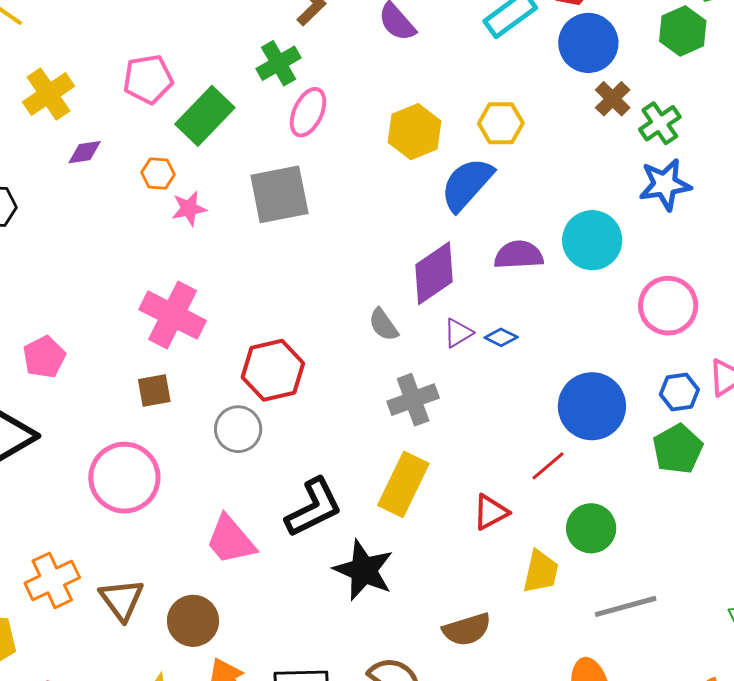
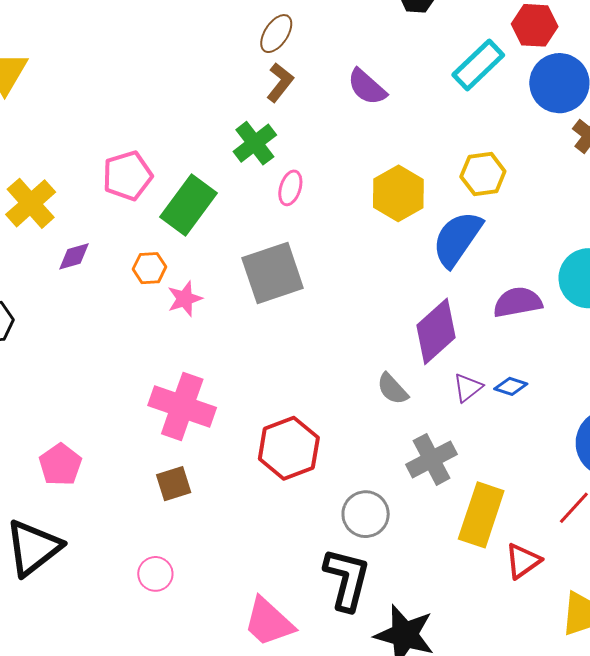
pink ellipse: (308, 112) -> (290, 188), size x0.7
gray circle: (238, 429) -> (366, 514), moved
pink circle: (124, 478) -> (155, 574), size x0.5
yellow rectangle: (403, 484) -> (481, 515), moved
black L-shape: (314, 508) -> (347, 579), turned -42

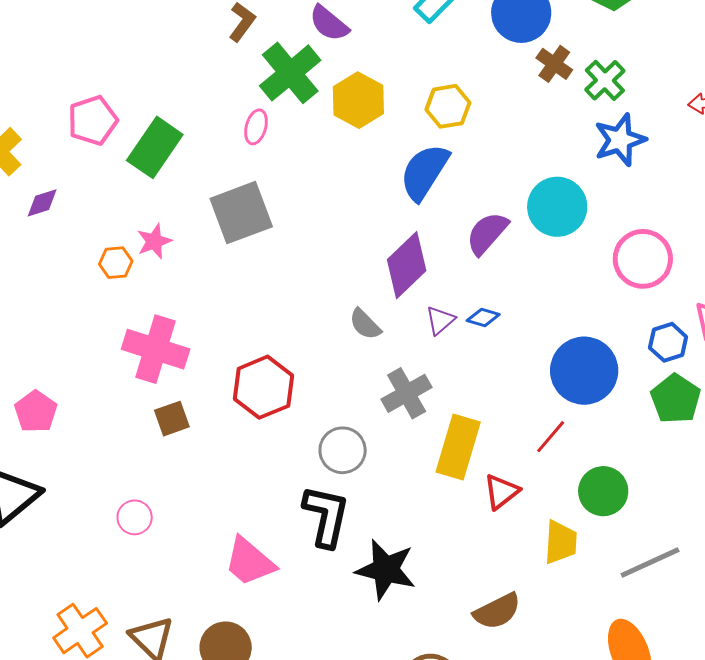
green cross: (255, 143) -> (290, 73), moved, size x1.4
yellow hexagon: (398, 193) -> (358, 100), moved
orange hexagon: (150, 268) -> (116, 263), moved
purple semicircle: (518, 302) -> (487, 233), turned -36
brown square: (174, 484) -> (172, 419), moved

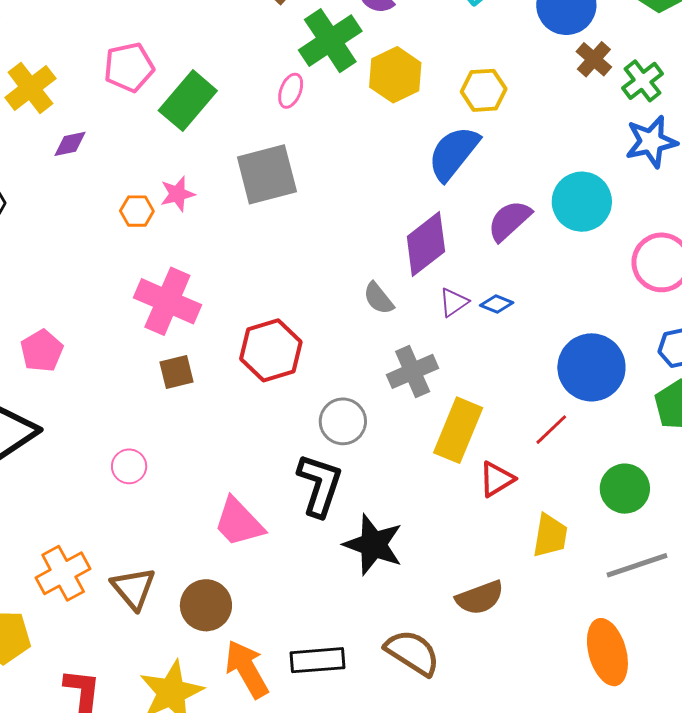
green circle: (603, 491) -> (625, 489), moved

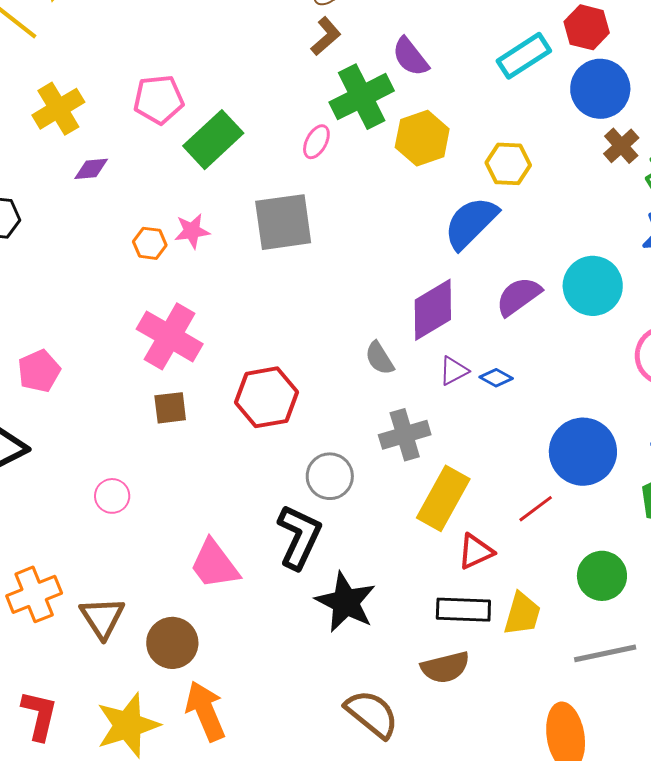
black rectangle: (318, 660) -> (463, 610), moved

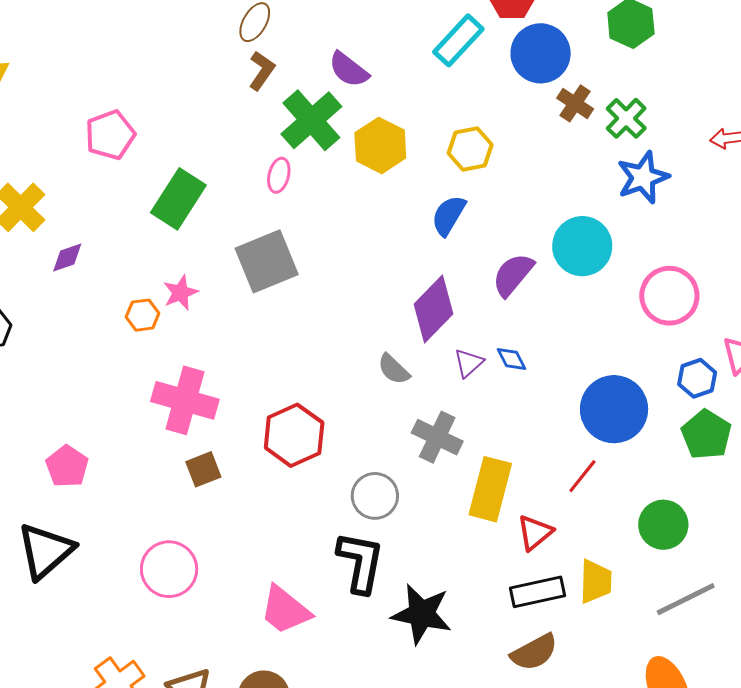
pink pentagon: (159, 100) -> (110, 135), moved
blue semicircle: (471, 223) -> (449, 215), size x0.7
blue diamond: (496, 378) -> (512, 359), turned 48
gray cross: (405, 435) -> (437, 437), turned -33
pink circle: (112, 496) -> (169, 569), size x1.6

